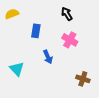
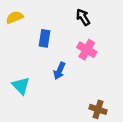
blue arrow: (48, 57) -> (59, 71), turned 48
brown cross: (83, 79) -> (98, 109), moved

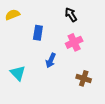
pink cross: (87, 50) -> (74, 42), turned 35
brown cross: (98, 109) -> (84, 78), moved

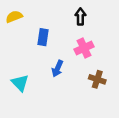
black arrow: (71, 15) -> (80, 17), turned 32
brown cross: (84, 78) -> (97, 79), moved

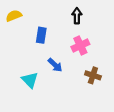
blue arrow: (57, 68) -> (55, 65), turned -70
cyan triangle: (20, 83) -> (30, 80), moved

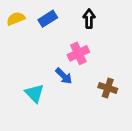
blue rectangle: (41, 35) -> (48, 19), moved, turned 49
pink cross: (80, 46) -> (78, 53), moved

